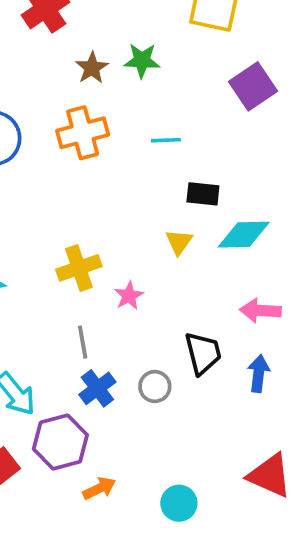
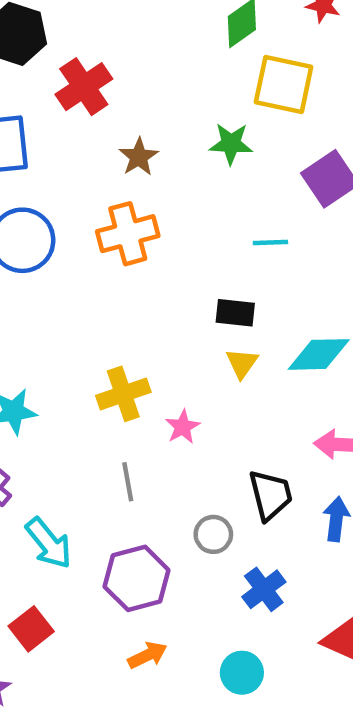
green star: (142, 60) -> (231, 144), moved
cyan line: (166, 140) -> (270, 242), moved
black rectangle: (203, 194) -> (235, 313), moved
blue cross: (97, 388) -> (264, 589), moved
purple hexagon: (60, 442) -> (137, 578), moved

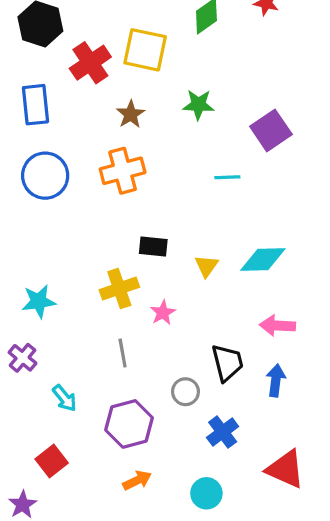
yellow square: (284, 84) -> (145, 50), moved
black rectangle: (235, 313) -> (153, 247), moved
cyan arrow: (49, 543) -> (65, 398), size x0.7

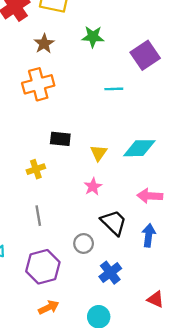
yellow cross: (119, 288) -> (36, 169), size x0.7
pink star: (163, 313) -> (93, 187), moved
black trapezoid: (227, 363) -> (114, 223), turned -32
red triangle: (285, 469) -> (156, 299), size x0.6

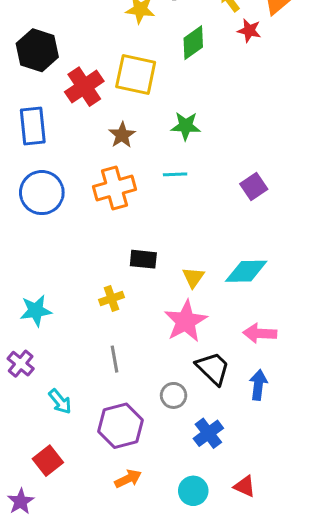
purple square: (145, 55) -> (254, 186), moved, size x0.7
cyan line: (114, 89) -> (175, 174), moved
pink star: (93, 187) -> (186, 321), size x1.8
red triangle: (156, 299) -> (245, 486), moved

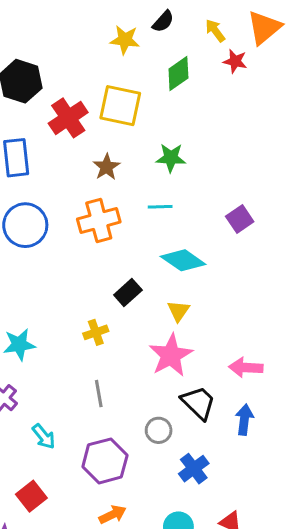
black rectangle: (143, 259) -> (128, 292), turned -48
cyan diamond: (246, 271) -> (183, 260), moved, turned 36

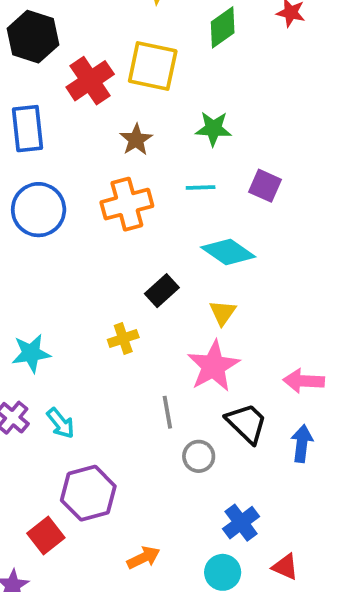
purple square: (240, 219) -> (265, 186), moved, turned -32
gray line: (99, 394) -> (167, 412), moved
cyan arrow: (44, 436) -> (61, 423), moved
purple hexagon: (105, 461) -> (88, 493), moved
blue cross: (194, 469) -> (241, 523), moved

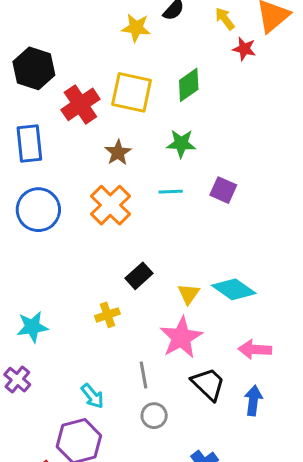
green diamond: (223, 27) -> (189, 85), moved
orange cross: (127, 204) -> (110, 205), turned -30
cyan diamond: (228, 252) -> (234, 289), moved
cyan arrow: (61, 423) -> (92, 396), moved
gray circle: (199, 456) -> (154, 416), moved

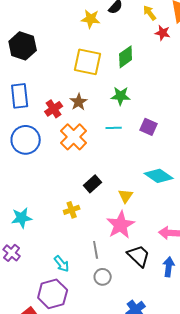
red cross: (80, 104) -> (54, 109), moved, size x0.7
cyan diamond: (234, 289) -> (159, 176), moved

